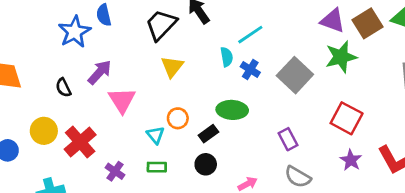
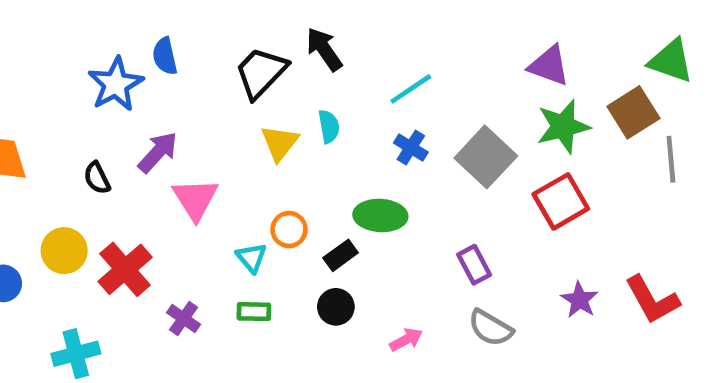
brown square: (368, 23) -> (633, 112), moved
cyan semicircle: (227, 57) -> (329, 126), moved
red square: (347, 118) -> (561, 201), moved, turned 32

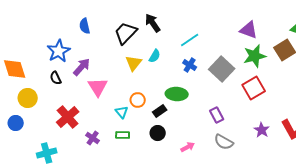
blue star: (116, 84) -> (59, 51), moved
cyan semicircle: (329, 126) -> (155, 56), turned 40
yellow circle: (64, 251) -> (28, 98), moved

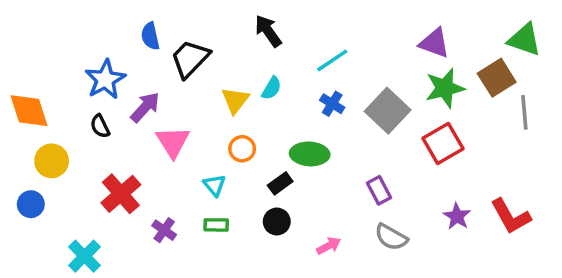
black trapezoid: (126, 33) -> (190, 59), moved
orange circle: (138, 100) -> (242, 149), moved
cyan cross: (47, 153) -> (84, 256), turned -30

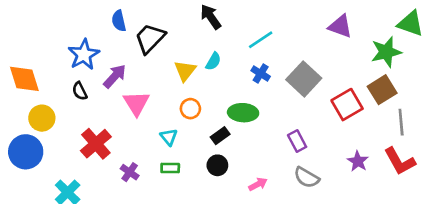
brown square: (497, 78) -> (382, 90), moved
green star: (445, 88) -> (386, 52), moved
gray line: (524, 112) -> (401, 122), moved
blue circle: (31, 204) -> (26, 152), size x1.6

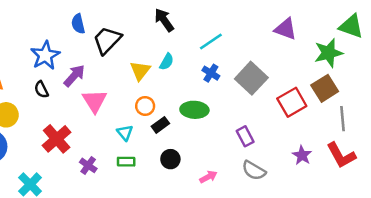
black rectangle: (220, 136) -> (160, 125), moved

